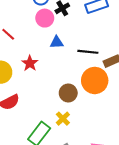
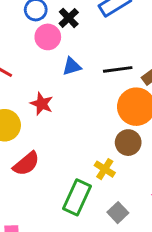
brown circle: (68, 93) -> (128, 143), moved

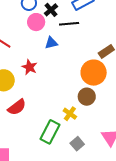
black line: (118, 69) -> (69, 24), moved

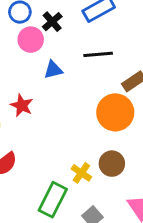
black line: (69, 24) -> (98, 54), moved
brown circle: (87, 97) -> (112, 164), moved

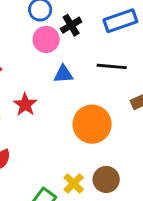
orange circle: (115, 112) -> (92, 124), moved

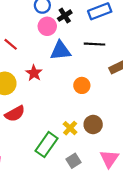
blue triangle: (63, 74) -> (60, 51), size x1.5
orange circle: (92, 124) -> (82, 85), size x0.6

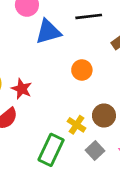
red star: (34, 73) -> (22, 89), moved
gray square: (74, 161) -> (95, 151), moved

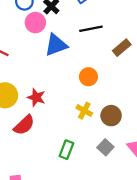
yellow cross: (76, 125) -> (84, 111), moved
green rectangle: (51, 150) -> (66, 150), size x0.7

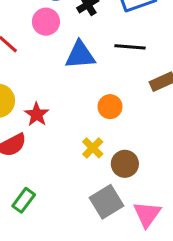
pink circle: (35, 23) -> (46, 22), moved
gray square: (105, 147) -> (107, 202), size x1.5
green rectangle: (66, 150) -> (24, 200), moved

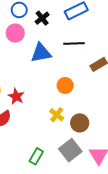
green rectangle: (24, 200) -> (36, 156), moved

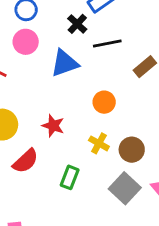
black cross: (42, 18) -> (77, 24), moved
red star: (16, 96) -> (53, 126), moved
green rectangle: (36, 156) -> (70, 177), moved

